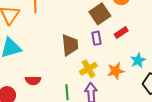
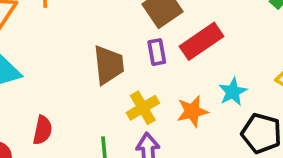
red rectangle: (121, 32) -> (202, 41), size x1.6
red semicircle: (33, 80) -> (43, 130), turned -77

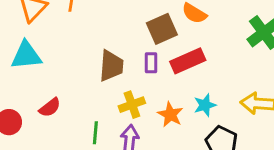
orange star: (192, 111) -> (170, 115), turned 30
red semicircle: (43, 130) -> (50, 107), turned 30

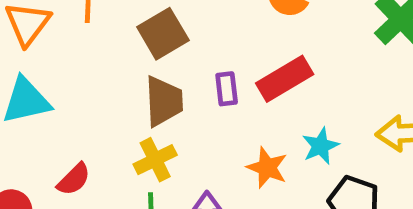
brown square: (162, 29) -> (163, 34), moved
yellow cross: (132, 105) -> (155, 160), moved

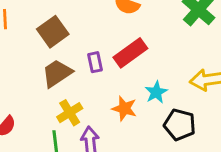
brown trapezoid: (164, 101) -> (57, 73), turned -116
yellow cross: (155, 160) -> (70, 113), moved

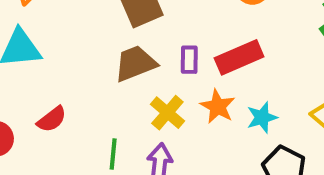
orange star: (124, 109) -> (218, 106), moved
yellow cross: (70, 113) -> (167, 113), moved, turned -30

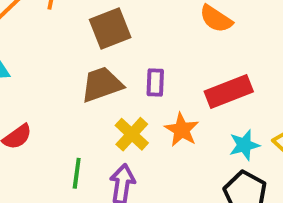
red rectangle: (239, 57) -> (229, 92), moved
cyan star: (262, 117) -> (244, 145), moved

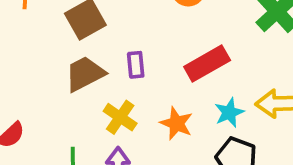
orange star: (182, 130) -> (176, 123), moved

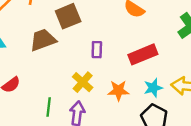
brown trapezoid: (85, 74) -> (43, 40), moved
orange star: (176, 123) -> (118, 91), turned -30

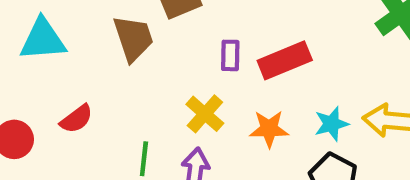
brown trapezoid: (43, 40) -> (133, 38), turned 92
red rectangle: (143, 54) -> (285, 60), moved

